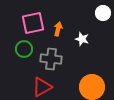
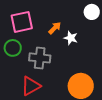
orange arrow: (58, 29) -> (55, 28), moved, turned 32

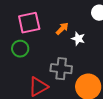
gray cross: (40, 58) -> (61, 69), moved

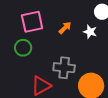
white star: (78, 39) -> (90, 32), moved

